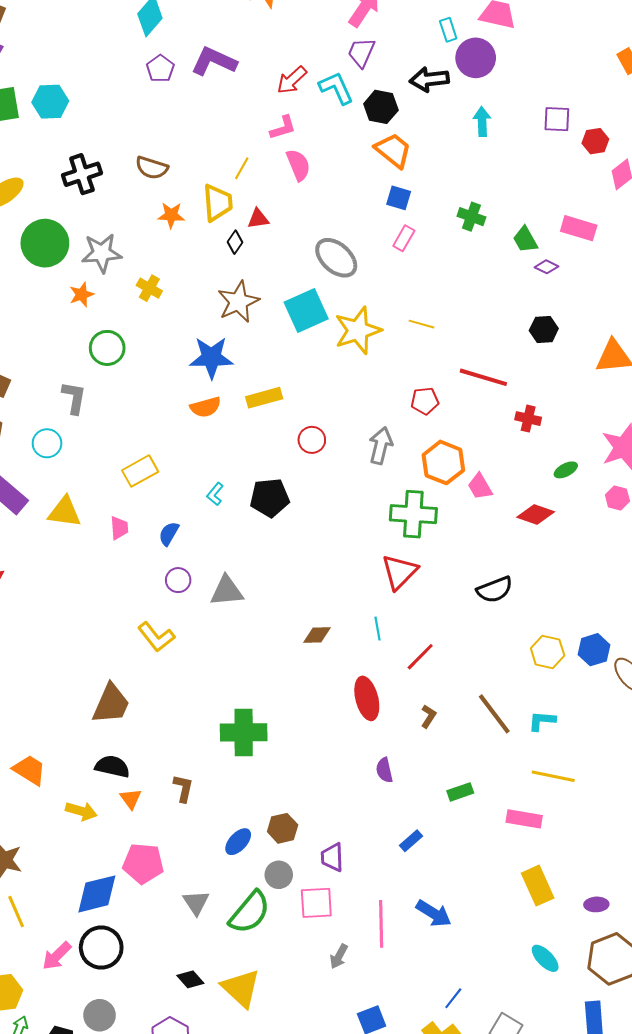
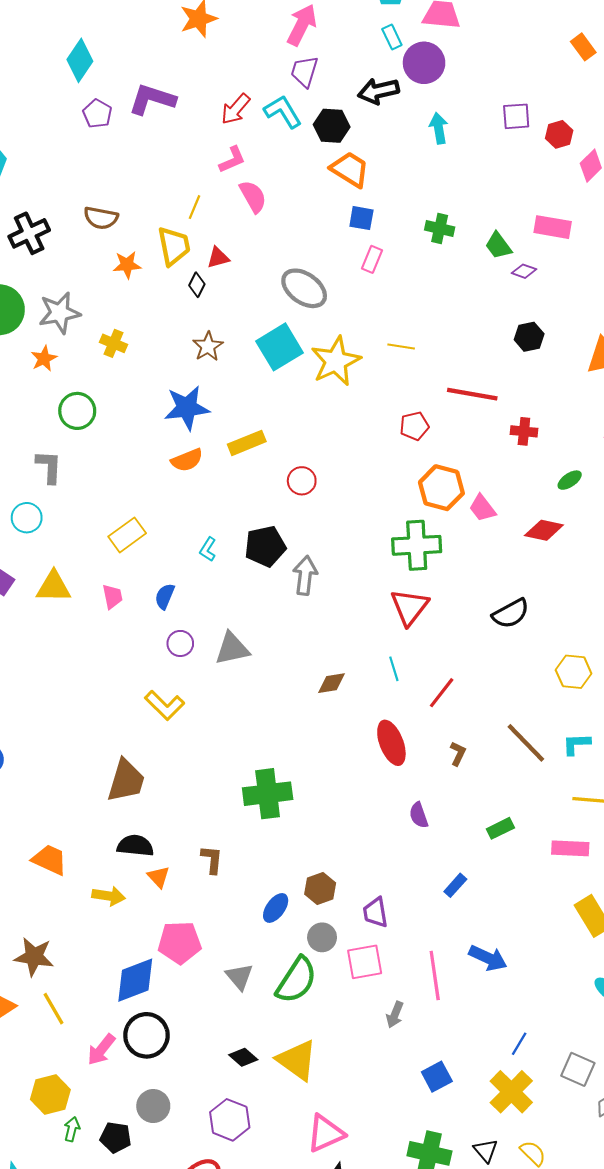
brown star: (238, 302) -> (208, 346), size x0.7
gray arrow: (381, 446) -> (305, 575), moved

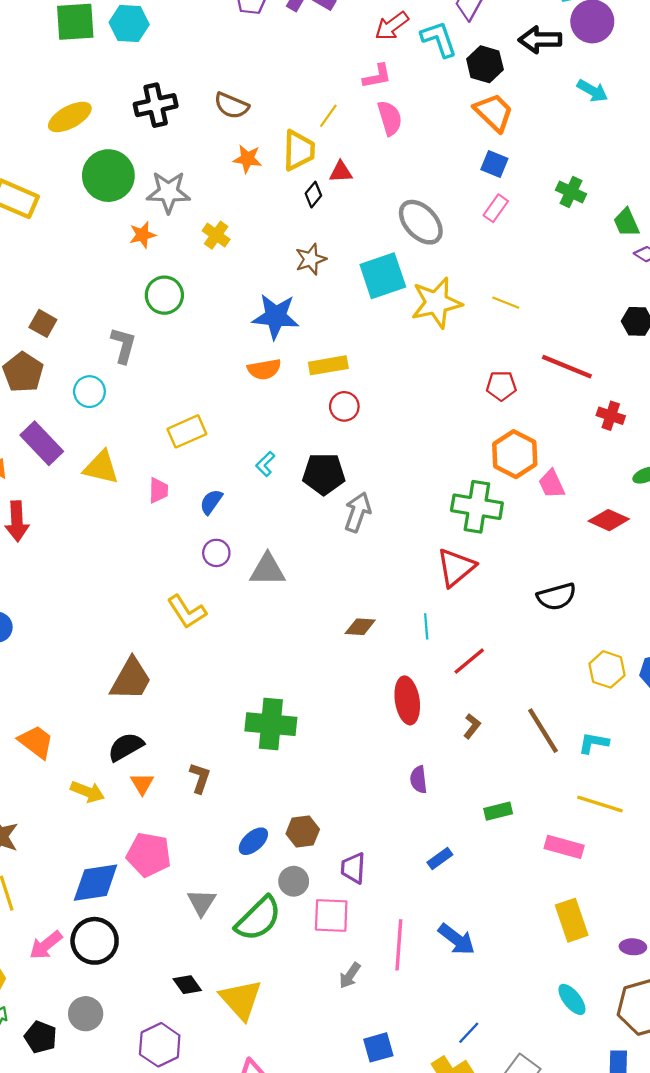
cyan arrow: (439, 128) -> (592, 91), turned 116
red circle: (302, 481) -> (344, 406), moved
black semicircle: (135, 846) -> (126, 747), turned -48

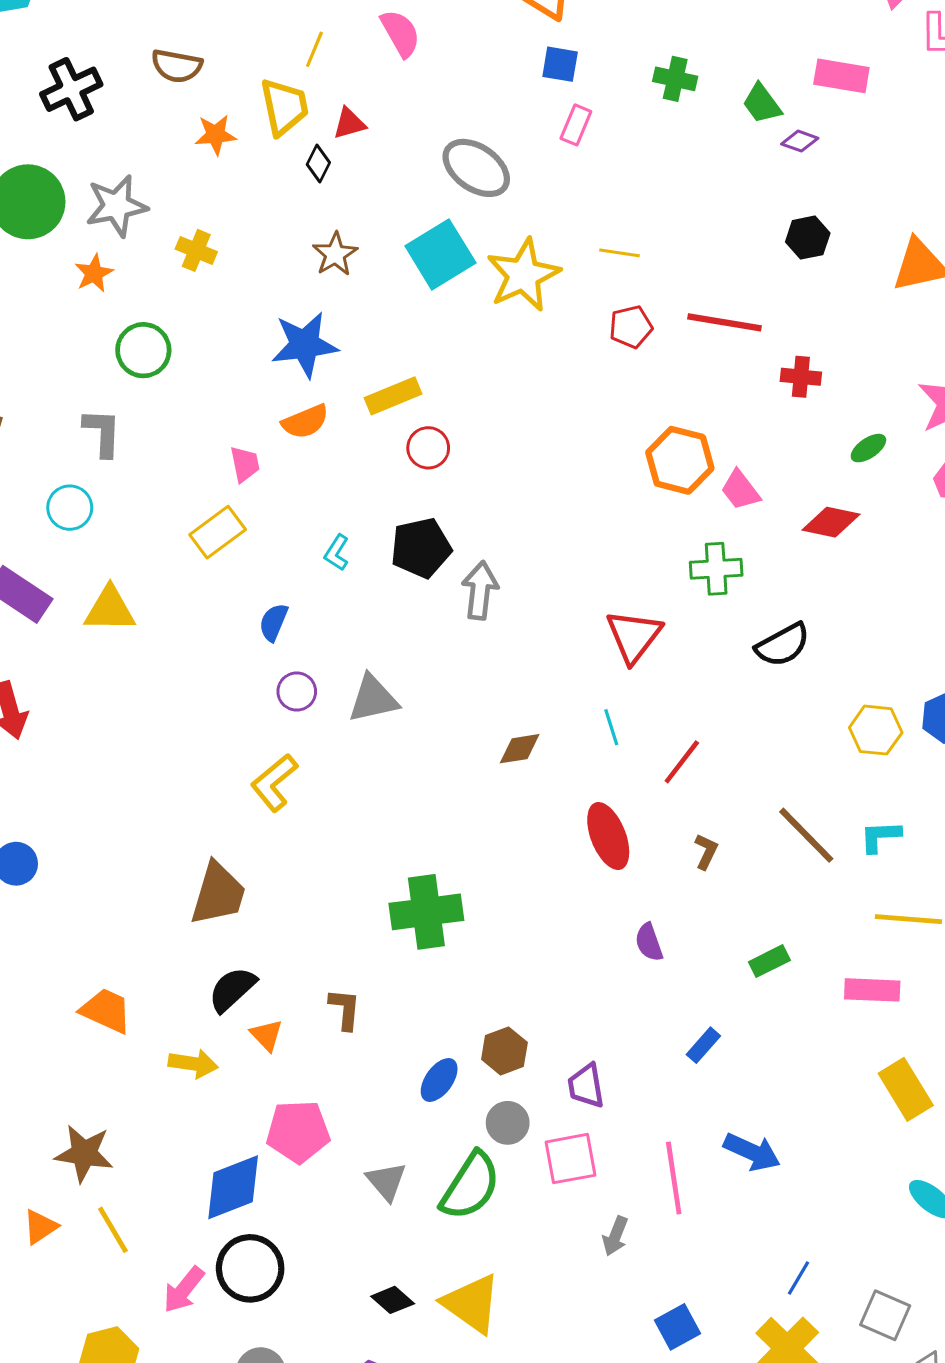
red pentagon: (501, 386) -> (631, 327), moved
pink trapezoid: (158, 490) -> (245, 464), moved
green cross: (477, 507) -> (716, 569), moved, size x0.7
yellow L-shape: (187, 612) -> (274, 783), turned 96

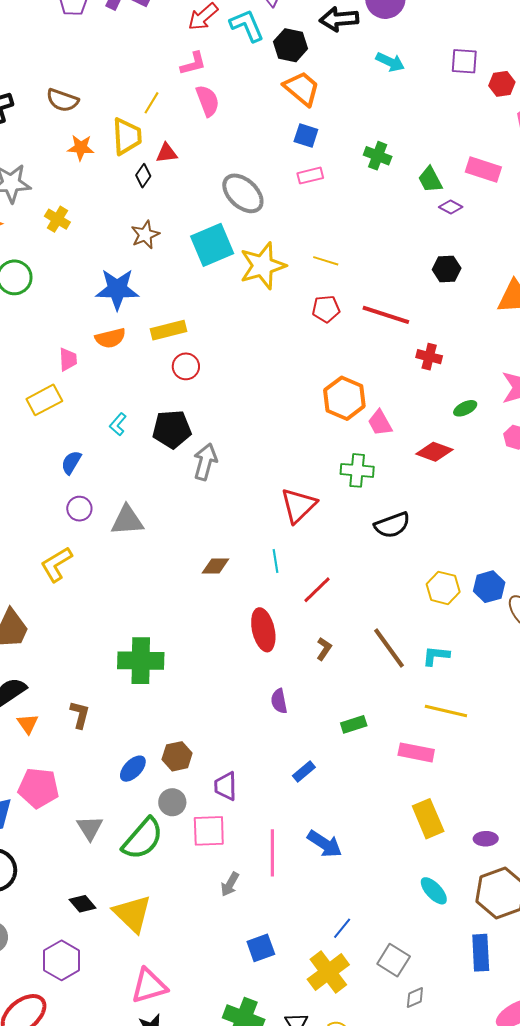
pink rectangle: (576, 125) -> (310, 176), turned 45

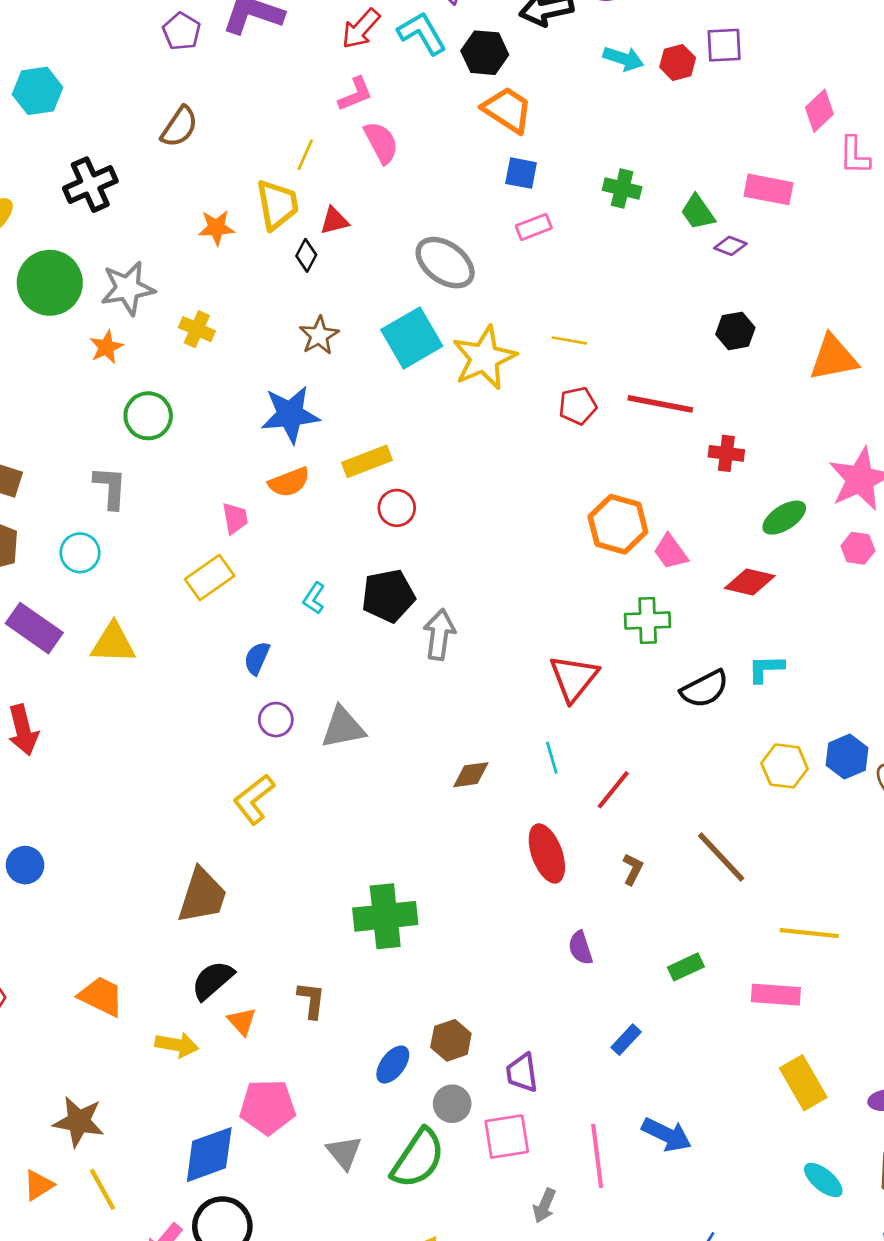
red hexagon: (502, 84) -> (678, 62), moved
brown semicircle: (63, 100) -> (179, 127), moved, turned -68
green ellipse: (465, 408) -> (784, 518), size x1.4
cyan L-shape: (436, 656) -> (766, 669), moved

